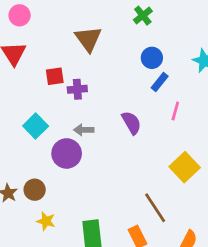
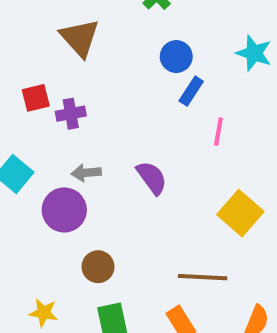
purple semicircle: (131, 123) -> (152, 178), moved
brown circle: (35, 190) -> (98, 267), moved
brown line: (155, 208) -> (203, 277), turned -48

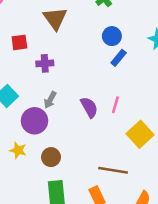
red square: (36, 98) -> (19, 42), moved
pink line: (218, 132) -> (115, 105), moved
gray arrow: (86, 173) -> (50, 100), turned -63
yellow star: (44, 313) -> (18, 150), moved

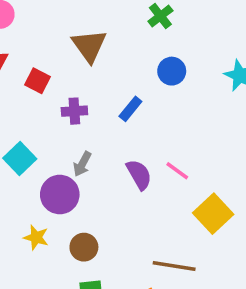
red square: (19, 42) -> (37, 81), turned 35
blue rectangle: (119, 58) -> (130, 109), moved
pink line: (115, 105) -> (177, 171), turned -70

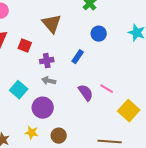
gray arrow: (82, 164) -> (49, 81), moved, turned 80

